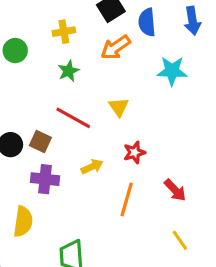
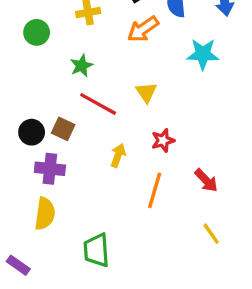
green star: (69, 71) -> (81, 66), moved
yellow arrow: (92, 167) -> (118, 155), turned -45
purple cross: (45, 179) -> (50, 169), moved

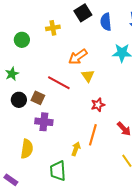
orange arrow: (143, 29) -> (78, 57), moved
green star: (81, 66) -> (12, 74), moved
yellow arrow: (118, 155) -> (76, 149), moved
purple cross: (50, 169) -> (44, 122), moved

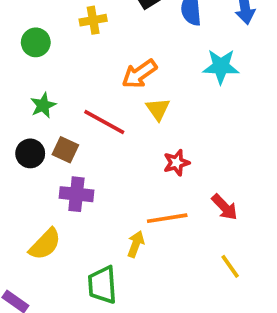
green star: (12, 74) -> (43, 105), moved
orange line: (93, 135) -> (167, 218), turned 65
yellow semicircle: (27, 149) -> (45, 244), turned 36

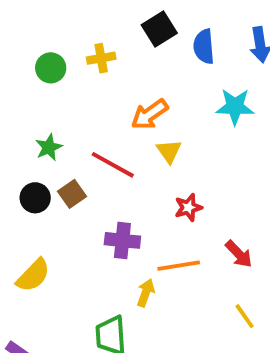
green circle: (36, 42) -> (51, 68), moved
brown square: (65, 150) -> (72, 194), turned 30
purple cross: (76, 194) -> (122, 240), moved
yellow semicircle: (45, 244) -> (33, 275), moved

